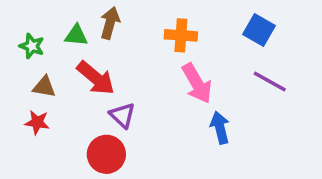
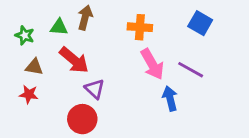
purple line: (270, 82) -> (191, 70), moved

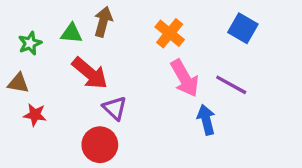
orange cross: (140, 27) -> (170, 33), turned 35
green star: (25, 35) -> (30, 43), turned 30
brown triangle: (34, 67) -> (18, 83), moved

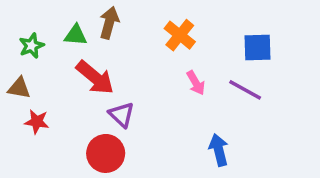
blue square: (243, 28) -> (258, 47), moved, turned -32
pink arrow: (185, 78) -> (196, 83), size x0.6
blue arrow: (206, 120) -> (219, 150), moved

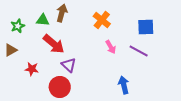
brown triangle: (19, 88) -> (11, 50), turned -40
red star: (37, 122) -> (32, 69), moved

